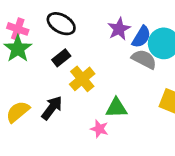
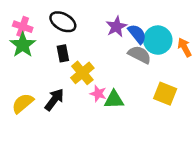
blue semicircle: (141, 37) -> (137, 34), turned -70
black rectangle: (61, 58) -> (63, 53), turned -63
pink star: (99, 129) -> (98, 94), moved

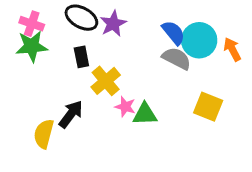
purple star: (116, 27) -> (113, 24), moved
green star: (23, 45) -> (32, 46), turned 30
yellow semicircle: (23, 103) -> (44, 134), moved, turned -35

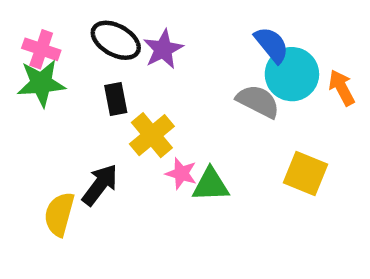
blue semicircle: (173, 33) -> (272, 45), moved

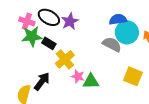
blue semicircle: (272, 45) -> (118, 19), turned -60
pink cross: (41, 49) -> (27, 21), moved
green star: (41, 83) -> (32, 36), moved
black rectangle: (116, 99) -> (49, 43), turned -48

